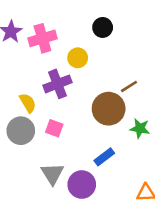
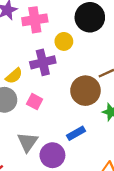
black circle: (103, 27) -> (90, 17), size x1.6
yellow semicircle: (28, 103) -> (14, 76), turned 72

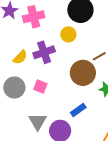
yellow circle: (64, 41) -> (68, 34), moved
yellow semicircle: (14, 76) -> (20, 57), moved

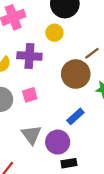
purple cross: (44, 52) -> (29, 56), turned 30
pink square: (40, 87) -> (30, 95), turned -32

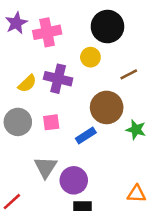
brown line: (92, 53) -> (129, 74), moved
blue rectangle: (75, 116) -> (86, 135), moved

